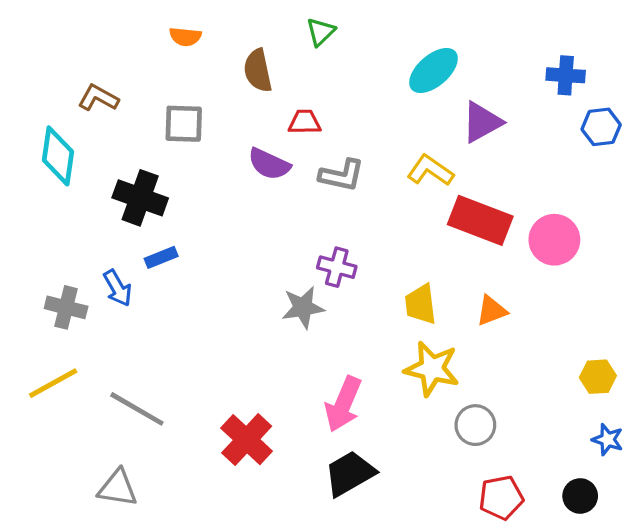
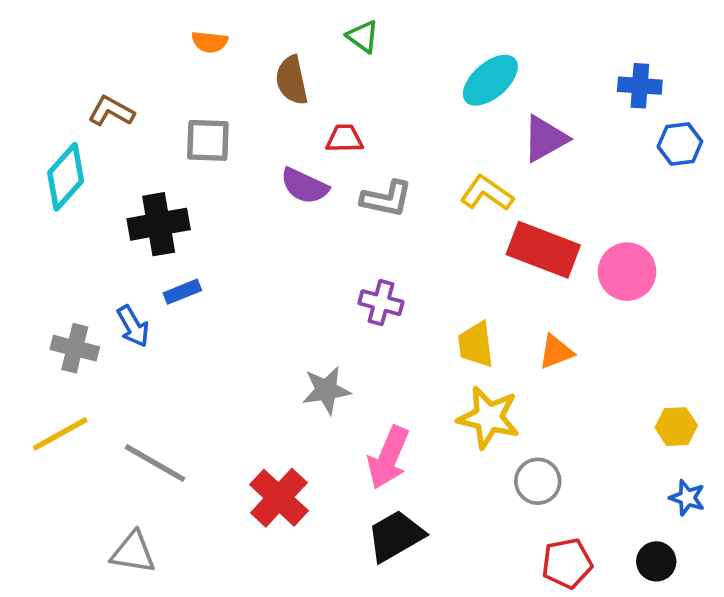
green triangle: (321, 32) -> (363, 36), turned -40
cyan diamond: (58, 156) -> (66, 177), turned 34
black cross: (140, 198) -> (159, 224), turned -30
gray star: (303, 307) -> (326, 390), moved

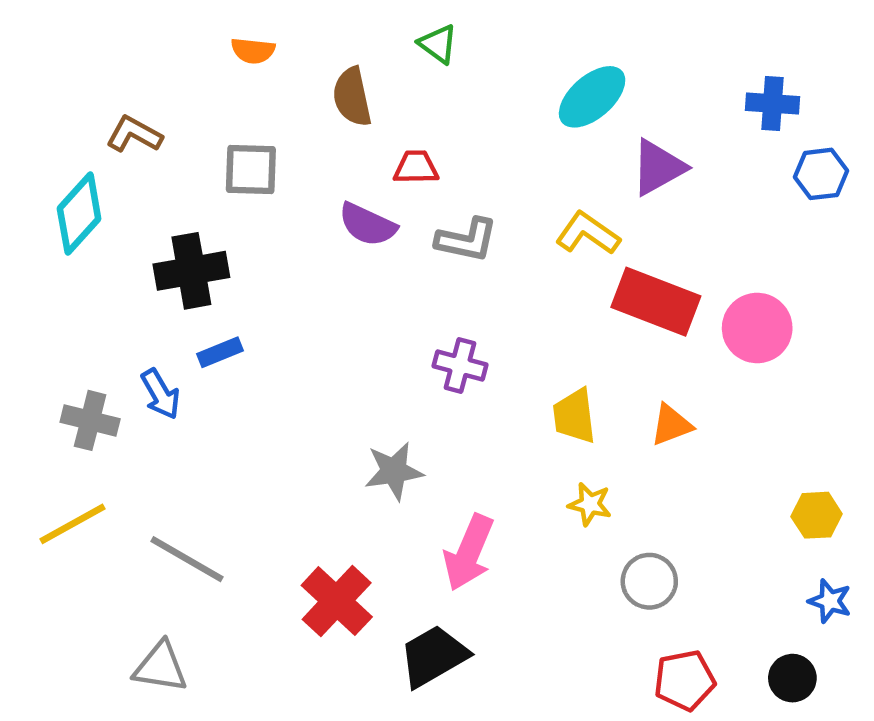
yellow star: (489, 417) -> (590, 504), size x0.6
black trapezoid: (396, 536) -> (434, 656), moved

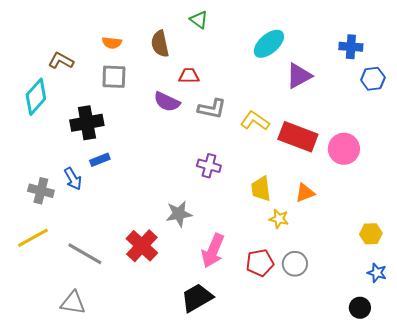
orange semicircle: (253, 51) -> (112, 43), moved
yellow L-shape: (588, 233) -> (255, 121), moved
yellow star: (590, 504) -> (279, 219), moved
red cross: (337, 601) -> (142, 246), moved
red pentagon: (685, 680) -> (260, 263), moved

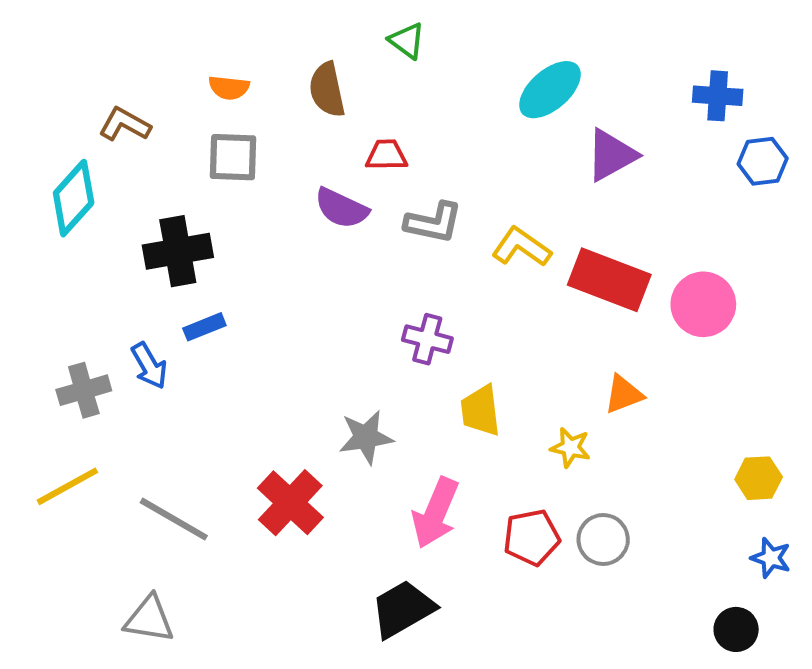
yellow trapezoid: (261, 189) -> (480, 411), moved
gray cross: (41, 191) -> (84, 390), turned -30

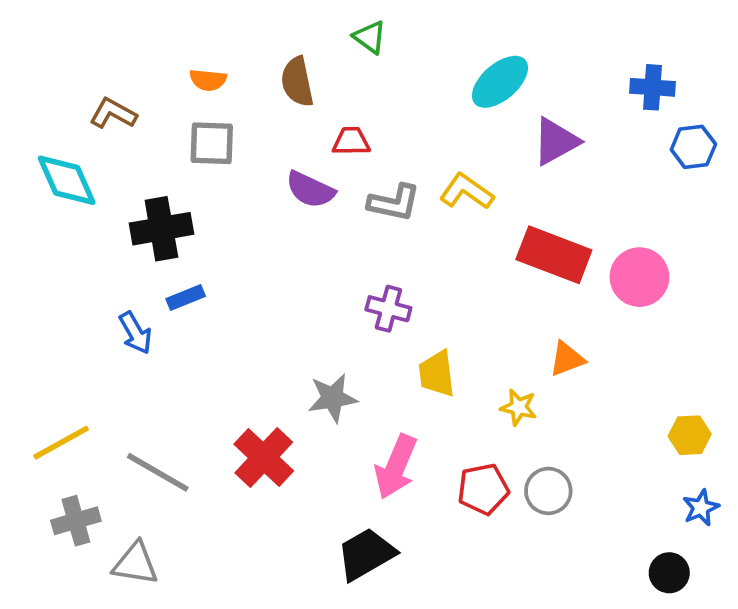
cyan diamond: (74, 198) -> (67, 180), turned -66
yellow L-shape: (521, 247) -> (466, 192), moved
gray cross: (84, 390) -> (76, 521), moved
blue star: (771, 558) -> (701, 508), turned 30

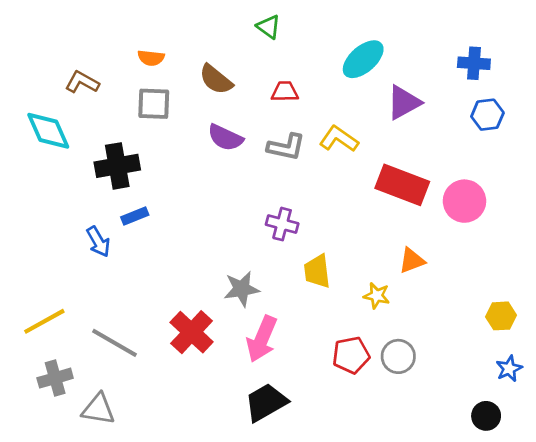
brown semicircle: (297, 82) -> (216, 79), moved, turned -39
red trapezoid: (351, 141) -> (285, 92), moved
blue hexagon: (693, 147) -> (487, 115), moved
pink arrow: (396, 467) -> (262, 339), moved

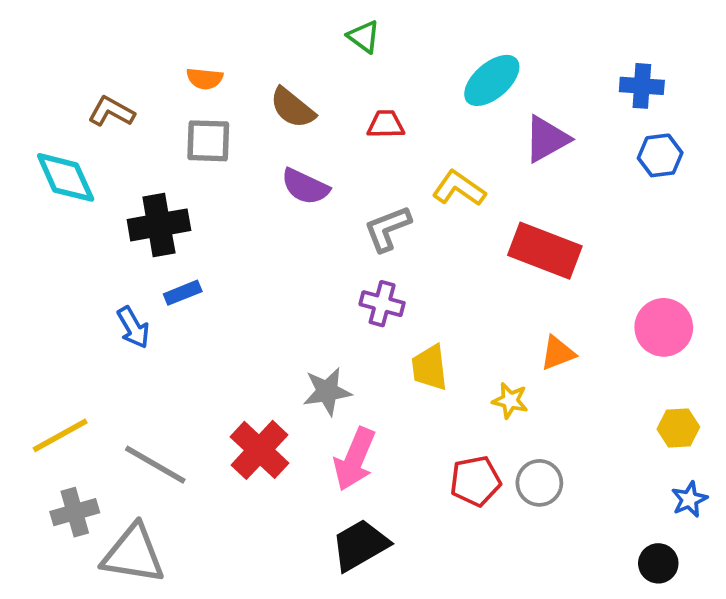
gray L-shape: (286, 147) -> (388, 229), moved, turned 147
pink circle: (464, 201) -> (664, 327), moved
gray triangle: (98, 409) -> (133, 554), size x1.4

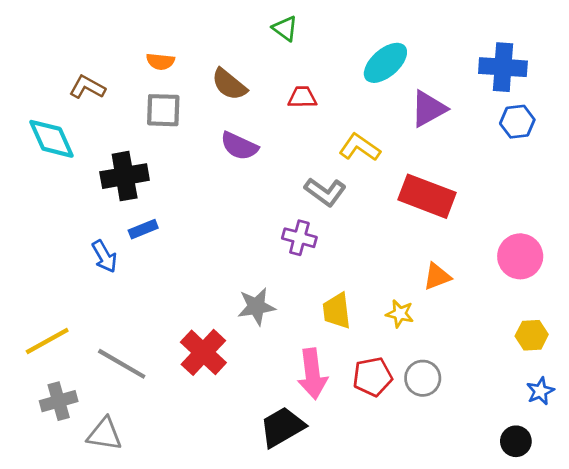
blue cross: (642, 86) -> (503, 67), size x1.4
gray L-shape: (388, 229) -> (325, 192), moved, turned -123
yellow trapezoid: (430, 368) -> (337, 311), moved
pink arrow: (355, 459) -> (312, 374), moved, turned -30
gray triangle: (133, 554) -> (104, 434), size x0.7

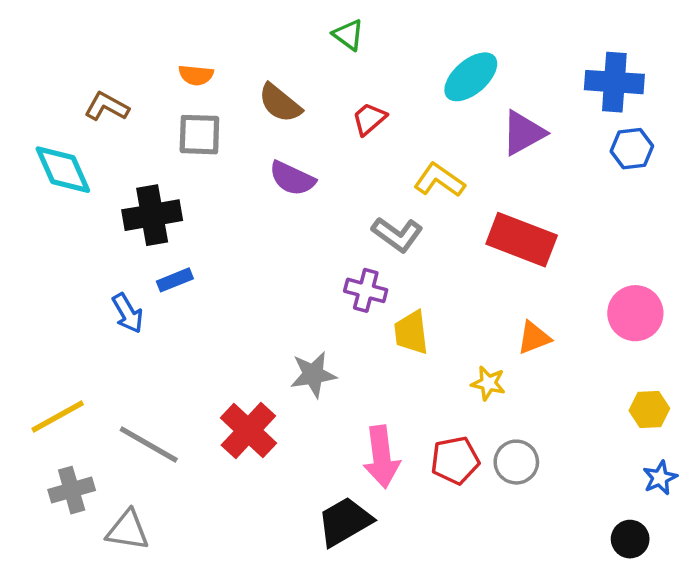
red trapezoid: (302, 97) -> (369, 119), turned -40
yellow trapezoid: (337, 311) -> (411, 332), moved

